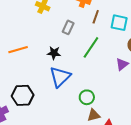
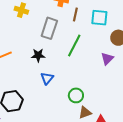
gray rectangle: (68, 27) -> (49, 28), size x1.5
blue triangle: (60, 77) -> (47, 78), size x0.6

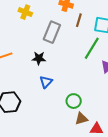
green line: (74, 45) -> (92, 48), moved

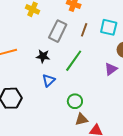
brown line: (79, 20) -> (84, 30), moved
green line: (92, 48) -> (74, 61), moved

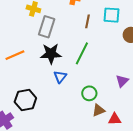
gray rectangle: (58, 31) -> (47, 27), moved
black star: (43, 56) -> (51, 54), size x1.5
purple triangle: (111, 69) -> (122, 81), moved

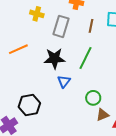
gray rectangle: (47, 27) -> (61, 26), moved
orange line: (15, 55) -> (18, 49), moved

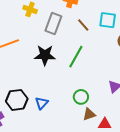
brown line: (91, 26) -> (83, 25), turned -56
blue triangle: (64, 81) -> (42, 103), moved

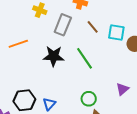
cyan square: (108, 20) -> (116, 33), moved
green line: (76, 57) -> (84, 58), turned -65

